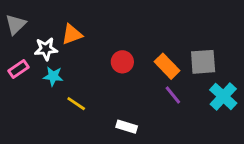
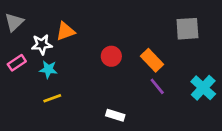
gray square: (203, 62) -> (187, 29), moved
yellow line: (76, 104) -> (52, 98), moved, turned -54

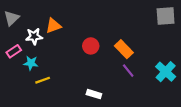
gray square: (187, 29) -> (166, 16), moved
cyan star: (48, 69) -> (31, 63), moved

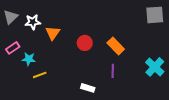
orange triangle: (53, 26) -> (53, 33), moved, turned -35
white star: (34, 36) -> (33, 22), moved
purple line: (128, 71) -> (113, 71), moved, turned 40

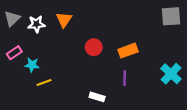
orange triangle: (53, 33) -> (64, 20), moved
orange rectangle: (116, 46) -> (128, 51), turned -66

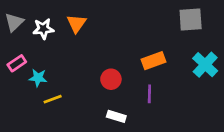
gray square: (171, 16) -> (191, 20), moved
red circle: (94, 47) -> (111, 79), moved
cyan cross: (171, 74) -> (205, 65), moved

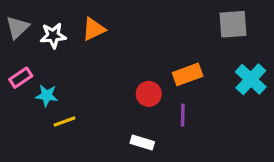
orange triangle: (76, 23) -> (94, 29), turned 30
red circle: (111, 79) -> (149, 94), moved

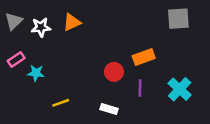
cyan cross: (251, 79) -> (180, 89), moved
yellow line: (64, 121) -> (61, 103), moved

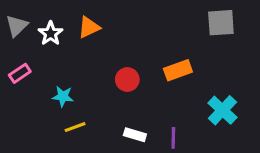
white star: (41, 27) -> (51, 33), turned -30
red circle: (114, 72) -> (127, 79), moved
cyan star: (36, 73) -> (63, 96), moved
purple line: (140, 88) -> (173, 138), moved

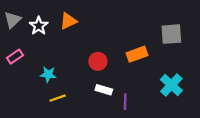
gray square: (221, 23) -> (171, 34), moved
white rectangle: (135, 135) -> (104, 90), moved
purple line: (173, 138) -> (125, 102), moved

